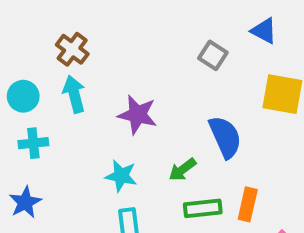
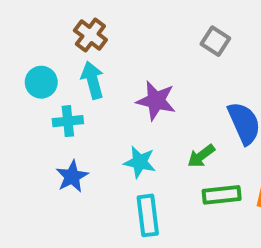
gray square: (213, 55) -> (215, 41), moved
cyan cross: (33, 143) -> (68, 121), moved
blue star: (25, 202) -> (72, 176), moved

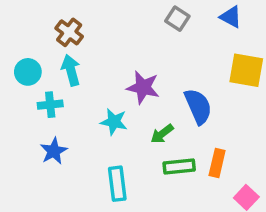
gray square: (215, 41) -> (177, 19), moved
purple star: (156, 101) -> (143, 87), moved
cyan star: (140, 162) -> (114, 122), moved

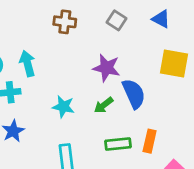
brown cross: (69, 32) -> (65, 22), moved, turned -30
purple star: (143, 87) -> (106, 68), moved
green arrow: (162, 134) -> (104, 105), moved

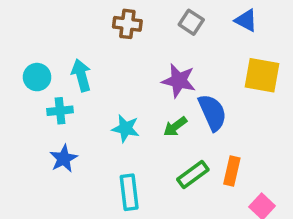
green rectangle: (118, 144) -> (193, 175), turned -30

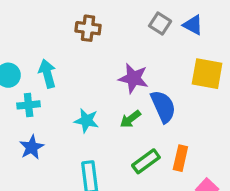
gray square: (191, 22) -> (160, 23), moved

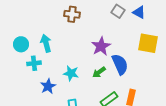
purple star: (133, 78) -> (101, 46), turned 30
blue star: (32, 147) -> (48, 86), moved

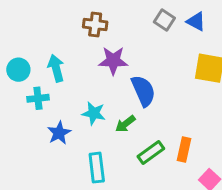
purple star: (101, 46) -> (113, 61), moved, turned 30
blue semicircle: (120, 64) -> (143, 91), moved
green arrow: (99, 72) -> (125, 124), moved

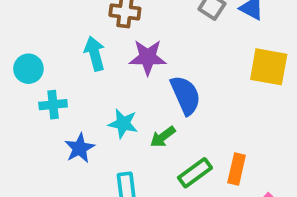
cyan arrow: (56, 68) -> (95, 54), moved

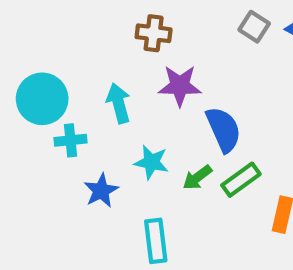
cyan arrow: (95, 54) -> (119, 103), moved
cyan circle: (28, 69) -> (42, 99), size x1.5
green rectangle: (195, 173) -> (241, 180), moved

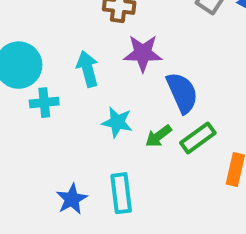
blue star: (101, 191) -> (72, 199), moved

